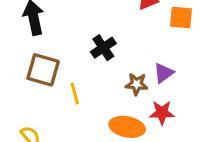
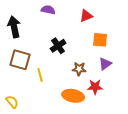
orange square: (181, 18) -> (100, 40), moved
purple triangle: (164, 73) -> (105, 64), moved

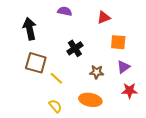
yellow line: (40, 75) -> (56, 78), turned -32
red star: (95, 87) -> (130, 91), moved
yellow semicircle: (12, 102) -> (55, 106), moved

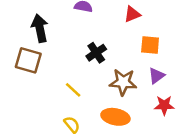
brown square: (36, 63) -> (28, 60), moved
brown star: (97, 72) -> (123, 82), size x1.5

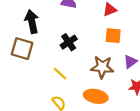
orange square: (150, 45) -> (113, 36), moved
black cross: (96, 53) -> (69, 42), moved

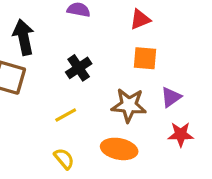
yellow line: (60, 74) -> (66, 115), turned -72

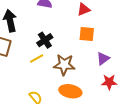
brown star: (129, 105) -> (64, 65), moved
yellow line: (66, 115) -> (37, 59), moved

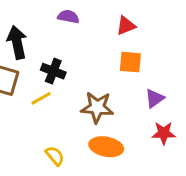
black cross: (45, 40) -> (53, 71), moved, turned -35
yellow line: (37, 59) -> (41, 98), moved

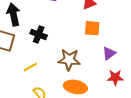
yellow line: (41, 98) -> (30, 67), moved

